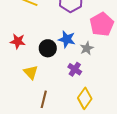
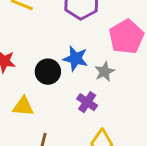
yellow triangle: (31, 72) -> (23, 106), turned -42

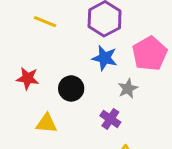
blue star: (76, 59) -> (105, 58), moved

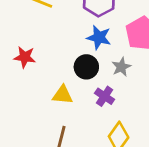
black circle: (71, 88) -> (86, 67), moved
yellow triangle: (46, 123) -> (63, 95), moved

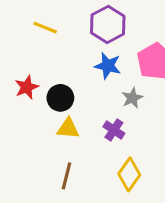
red star: (25, 57) -> (27, 87), turned -30
black circle: (86, 67) -> (60, 98), moved

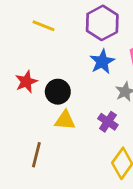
blue star: (108, 66) -> (102, 62), turned 30
brown line: (67, 176) -> (36, 155), moved

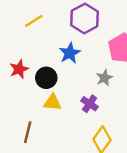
yellow line: (43, 26) -> (34, 21), turned -54
blue star: (102, 62) -> (70, 53), moved

